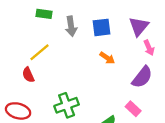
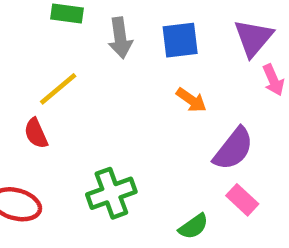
purple semicircle: (142, 77) -> (233, 149), moved

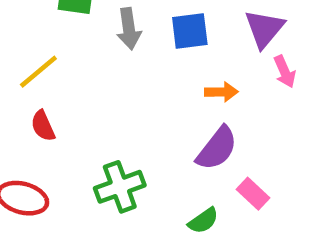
yellow line: (58, 89) -> (38, 72), moved
orange arrow: (191, 100) -> (221, 92), moved, turned -36
purple semicircle: (233, 149) -> (217, 148), moved

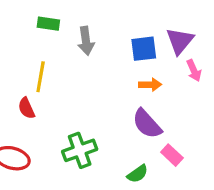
blue square: (190, 31) -> (144, 49), moved
yellow line: (38, 72) -> (41, 77), moved, turned -40
purple semicircle: (217, 148) -> (147, 124), turned 100

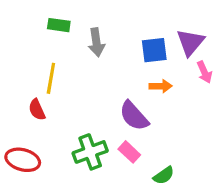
purple semicircle: (147, 124) -> (134, 116), moved
pink rectangle: (172, 155) -> (129, 152), moved
green semicircle: (138, 174) -> (164, 175), moved

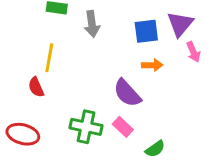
green cross: (90, 152) -> (86, 127), turned 32

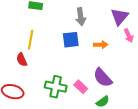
gray arrow: (92, 24) -> (81, 17), moved
blue square: (146, 31) -> (71, 40), moved
purple semicircle: (127, 93) -> (103, 78), moved

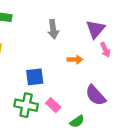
blue square: (71, 40) -> (35, 77), moved
purple semicircle: (103, 78) -> (96, 95), moved

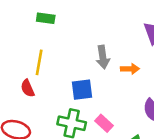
gray arrow: (53, 29) -> (103, 57), moved

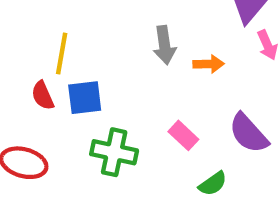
blue square: (82, 90) -> (85, 98), moved
pink rectangle: (104, 123) -> (183, 135), moved

